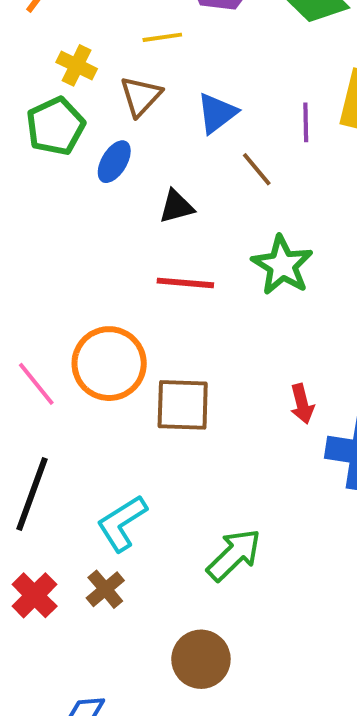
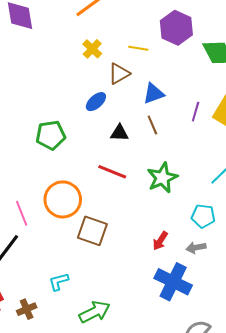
green pentagon: (55, 126) -> (51, 135), moved
brown line: (257, 169) -> (152, 125), moved
pink line: (36, 384) -> (22, 213), moved
red arrow: (302, 404) -> (160, 241), moved, turned 30
cyan L-shape: (122, 523) -> (59, 282), moved, size x0.7

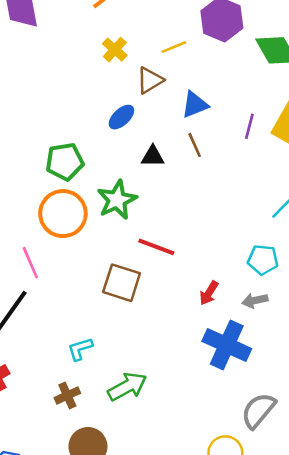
yellow line: (138, 48) -> (174, 47), turned -30
red line: (112, 172) -> (156, 247), moved
green star: (162, 178) -> (117, 200), moved
orange circle: (63, 199) -> (63, 214), moved
brown cross: (27, 309) -> (67, 395), moved

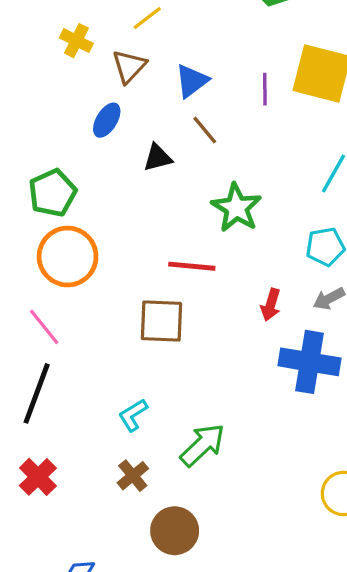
green star: (117, 200) -> (236, 208), moved

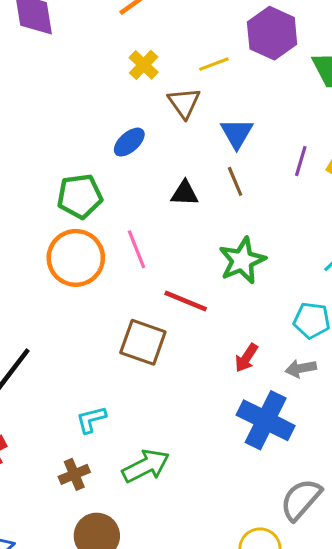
brown triangle: (129, 66) -> (184, 103), turned -36
blue triangle: (192, 81) -> (237, 133), turned -40
blue ellipse: (107, 120) -> (129, 142), moved
pink line: (44, 327) -> (136, 249), moved

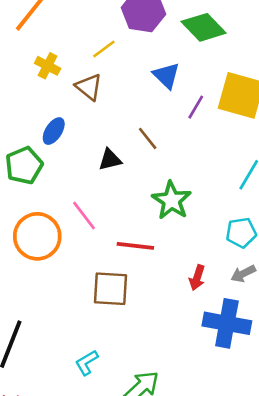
blue triangle: (237, 133) -> (166, 76), moved
purple line: (301, 161) -> (196, 107), turned 30
green pentagon: (80, 196) -> (24, 165), moved

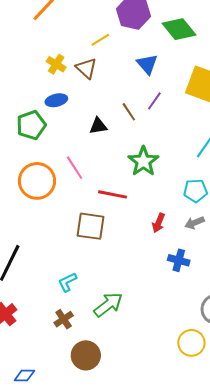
yellow cross: (48, 66) -> (56, 64), moved
purple line: (196, 107) -> (154, 101), moved
blue ellipse: (54, 131) -> (56, 100), turned 40
blue cross: (227, 323) -> (179, 260), size x0.6

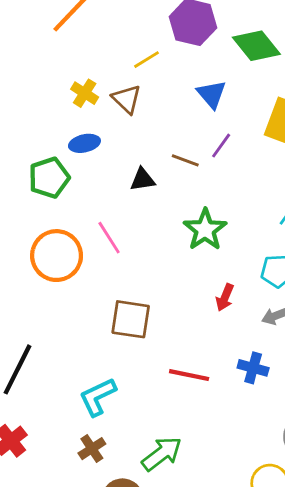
brown line: (129, 112) -> (185, 160), turned -36
red line: (112, 194) -> (189, 375), moved
red arrow: (158, 223) -> (225, 297), moved
cyan L-shape: (67, 282) -> (98, 397), size x1.4
green arrow: (108, 305) -> (162, 454), moved

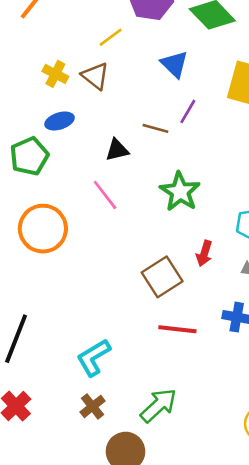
pink line: (109, 238) -> (105, 195), moved
brown square: (131, 319) -> (162, 277), moved, turned -36

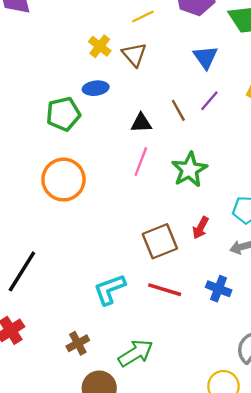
yellow line: (111, 37) -> (143, 17), moved
brown line: (155, 128) -> (178, 110), turned 35
pink line: (105, 195) -> (141, 162), moved, turned 48
cyan L-shape: (93, 357) -> (110, 289), moved

